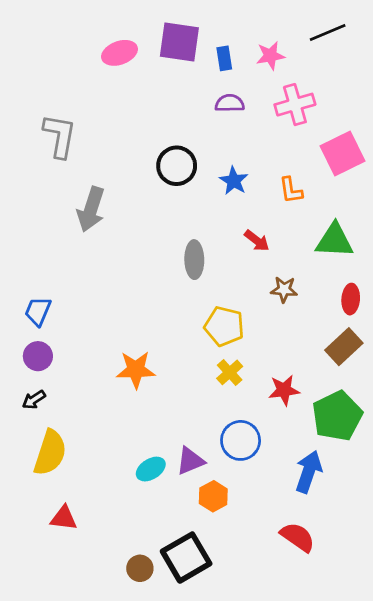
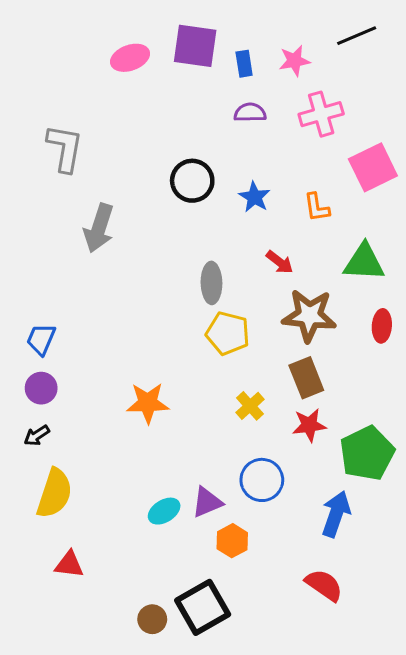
brown star: (284, 290) -> (309, 316), size x1.8
yellow pentagon: (224, 326) -> (228, 333), moved
brown rectangle: (344, 347) -> (306, 378), moved, turned -69

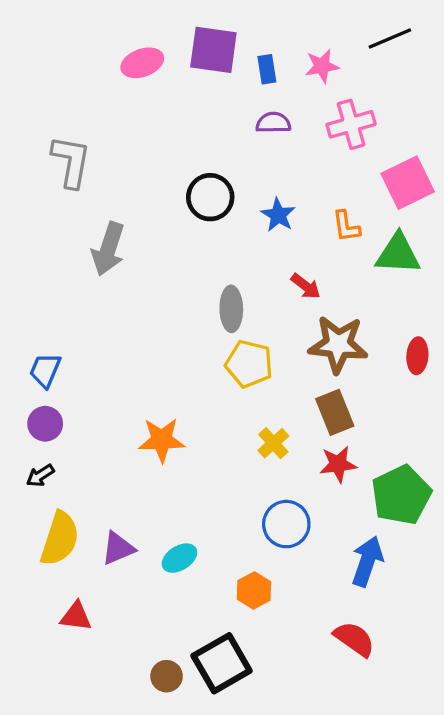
green triangle: (364, 262) -> (398, 254), moved
purple triangle: (207, 502) -> (118, 548), moved

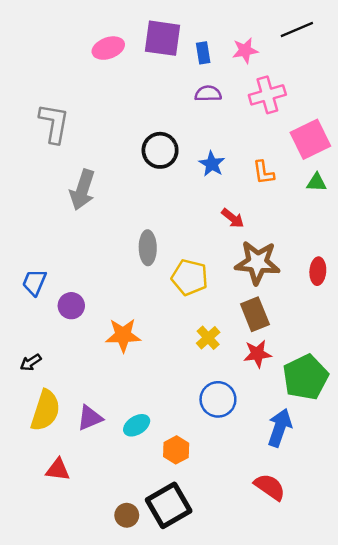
green triangle: (398, 254) -> (317, 182), moved, size x0.6
gray ellipse: (231, 309) -> (148, 248), moved
purple circle: (45, 424) -> (71, 306), moved
orange hexagon: (254, 590) -> (176, 450), moved

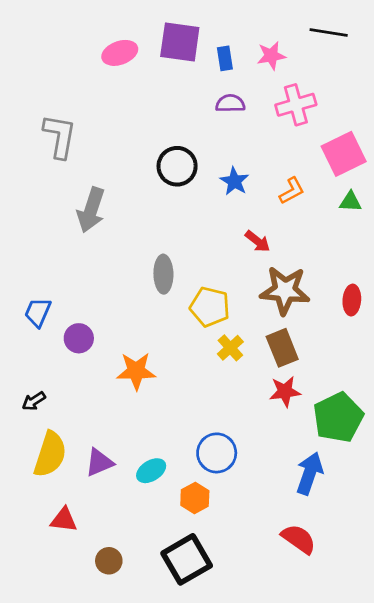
black line: (297, 30) -> (329, 32), turned 32
orange L-shape: (264, 173) -> (292, 191), turned -110
yellow cross: (208, 338) -> (230, 348), moved
blue circle: (218, 399) -> (217, 453), moved
brown circle: (127, 515) -> (109, 561), moved

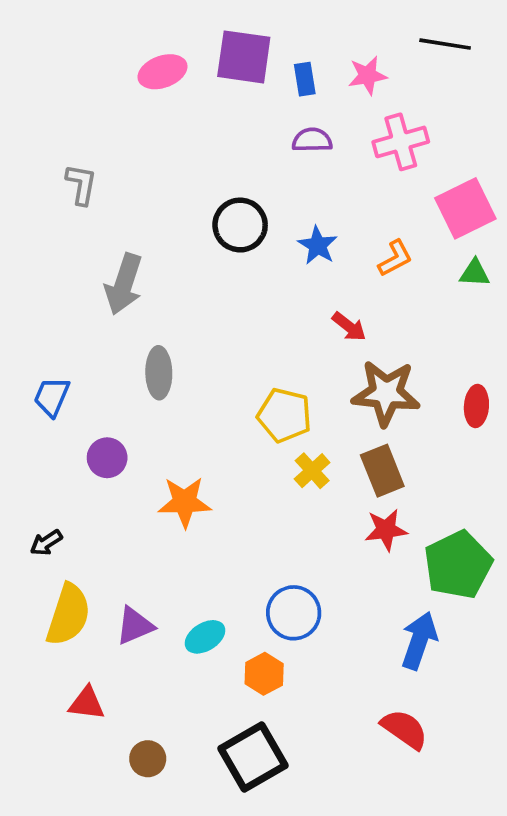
gray L-shape: (60, 136) -> (81, 184), size x0.7
gray ellipse: (163, 274) -> (159, 373), moved
blue trapezoid: (38, 312) -> (52, 397), moved

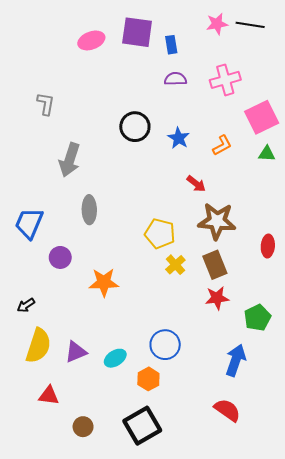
pink star: (368, 75) -> (217, 24), moved
blue trapezoid: (52, 397) -> (29, 223), size x1.4
red ellipse: (476, 406) -> (268, 246), moved
green pentagon: (458, 565) -> (257, 318), size x0.7

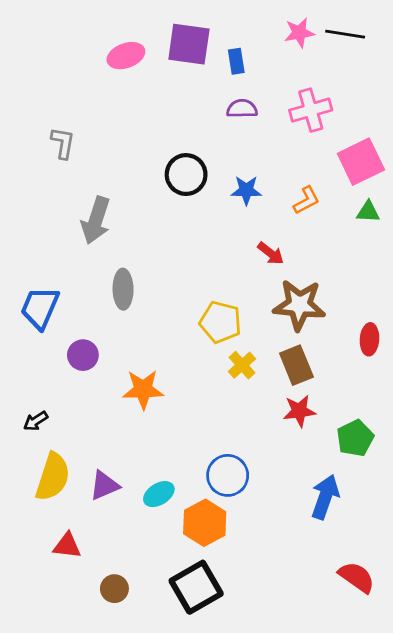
blue star: (179, 138) -> (246, 190), turned -30
orange hexagon: (148, 379) -> (205, 523), size x1.4
red semicircle: (227, 410) -> (357, 577), moved

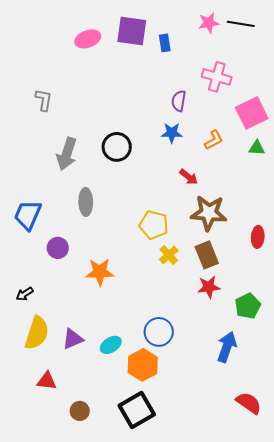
purple semicircle: (242, 109) -> (179, 101), moved, turned -80
pink cross: (311, 110) -> (217, 77), turned 32
black circle: (186, 175) -> (117, 147), moved

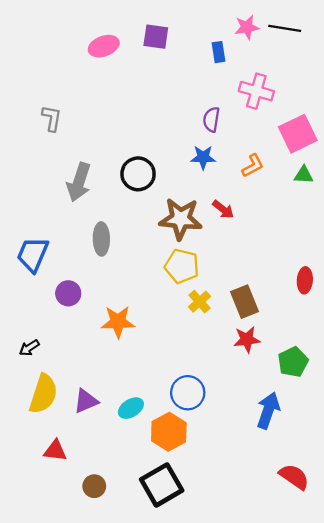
purple square: (132, 31) -> (156, 37), size x0.7
blue rectangle: (165, 43) -> (218, 52), moved
brown star: (209, 213) -> (181, 219), moved

